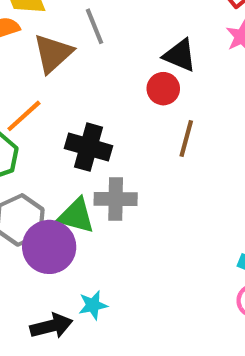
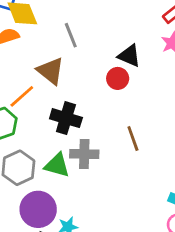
brown triangle: (53, 53) -> (51, 71), moved, turned -40
brown line: (186, 139) -> (133, 139), moved, turned -35
purple circle: (49, 247) -> (38, 209), moved

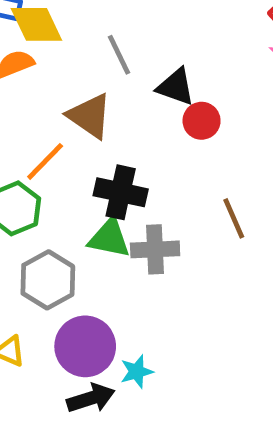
black triangle: (129, 56) -> (176, 87), moved
green triangle: (57, 165) -> (109, 238), moved

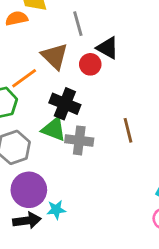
red circle: (202, 121) -> (90, 64), moved

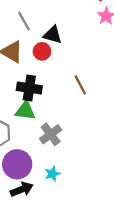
brown line: (128, 130) -> (80, 85), moved
gray cross: (79, 140) -> (51, 134), moved, turned -30
cyan star: (56, 210) -> (52, 174), moved

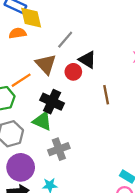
gray line: (24, 21) -> (65, 40), turned 54
brown line: (80, 85) -> (106, 95), moved

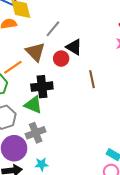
black cross: (52, 102) -> (42, 87), turned -30
gray cross: (59, 149) -> (36, 133), moved

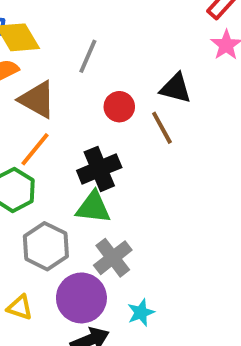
black triangle: (74, 47) -> (176, 88), moved
brown triangle: (35, 52) -> (37, 99), moved
brown line: (92, 79) -> (162, 128), moved

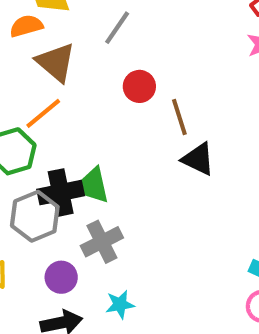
black triangle: (176, 88) -> (198, 159), moved
black cross: (99, 169) -> (61, 193), moved
purple circle: (81, 298) -> (61, 277), size x0.6

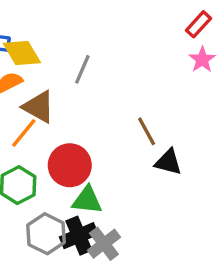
red circle: (139, 86) -> (70, 165), moved, size x1.6
orange line: (43, 113) -> (24, 133), moved
black cross: (61, 193) -> (79, 236), moved

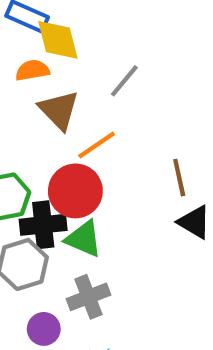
orange line: (24, 133) -> (97, 145), moved
black cross: (79, 236) -> (43, 225), moved

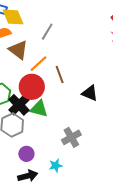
brown line: (179, 178) -> (60, 74), moved
black cross: (43, 225) -> (19, 105), turned -30
gray cross: (88, 297) -> (71, 137), moved

